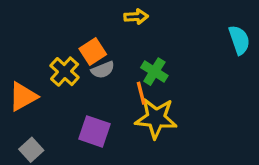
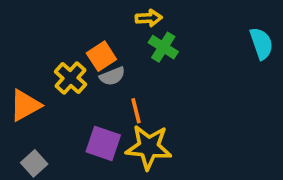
green cross: (154, 72) -> (163, 47), moved
orange line: (141, 93) -> (136, 111), moved
yellow star: (156, 118) -> (149, 147), moved

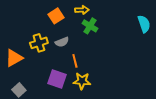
orange square: (101, 56) -> (56, 16), moved
yellow cross: (71, 78) -> (39, 43), turned 30
yellow star: (149, 147) -> (82, 81), size x0.7

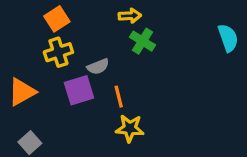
orange square: (56, 16) -> (57, 19), moved
yellow cross: (39, 43) -> (58, 52), moved
purple square: (57, 79) -> (79, 90), moved, turned -36

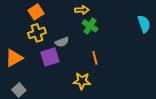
orange line: (119, 97) -> (95, 58), moved

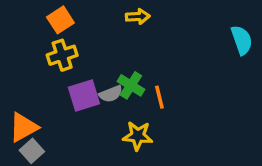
green cross: (90, 26) -> (131, 85), moved
gray semicircle: (62, 42) -> (111, 94), moved
orange triangle: (14, 58) -> (24, 127), moved

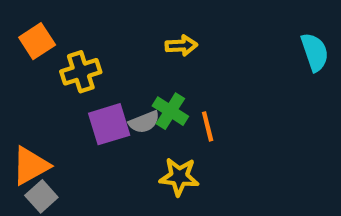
yellow arrow: (138, 17) -> (181, 46), moved
orange square: (60, 20) -> (37, 41), moved

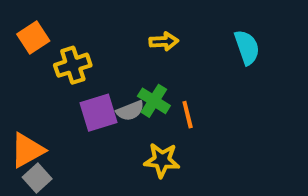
cyan semicircle: (315, 52) -> (247, 47), moved

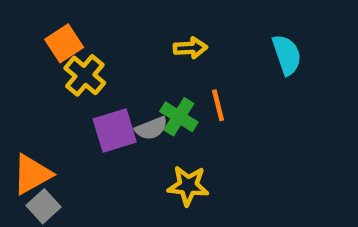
orange square: (33, 37) -> (64, 43), moved
yellow cross: (73, 65) -> (85, 75), turned -32
orange line: (188, 115) -> (218, 105), moved

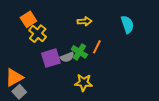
orange line: (218, 105) -> (97, 47), turned 40

